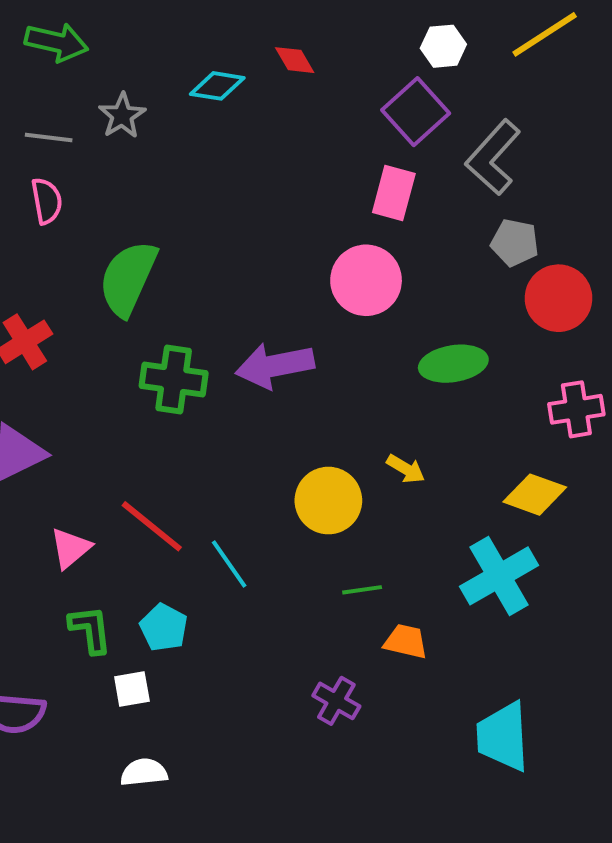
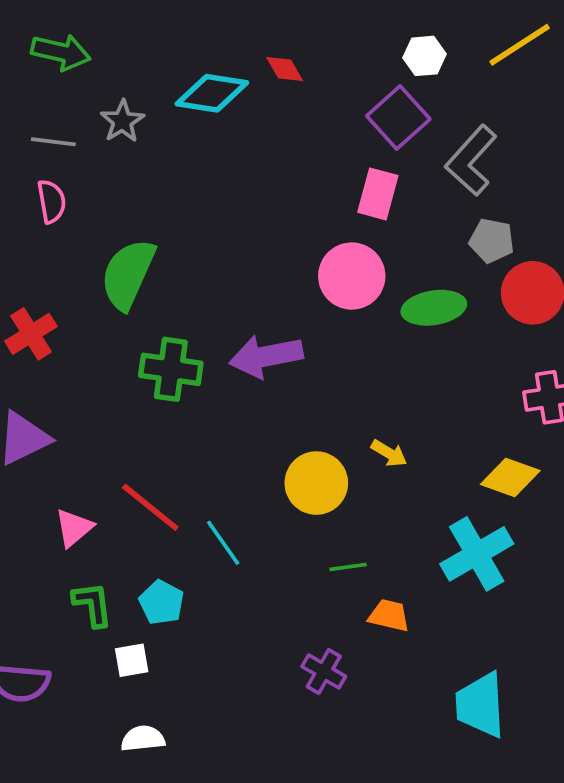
cyan diamond: (217, 86) -> (212, 93), size x1.4
green ellipse: (453, 364) -> (434, 308), moved

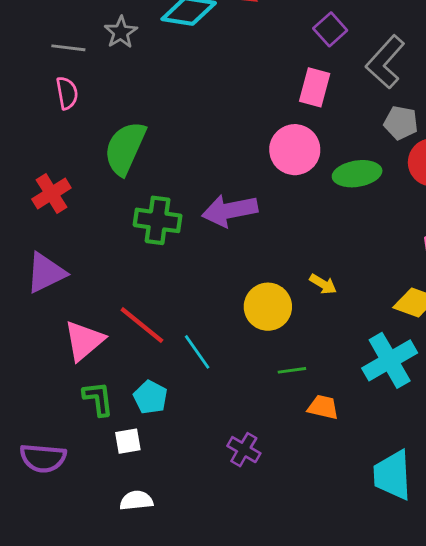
purple square: (398, 117) -> (330, 29), size x0.7
pink triangle: (74, 528) -> (84, 341), size x1.4
purple cross: (324, 671) -> (244, 450), moved

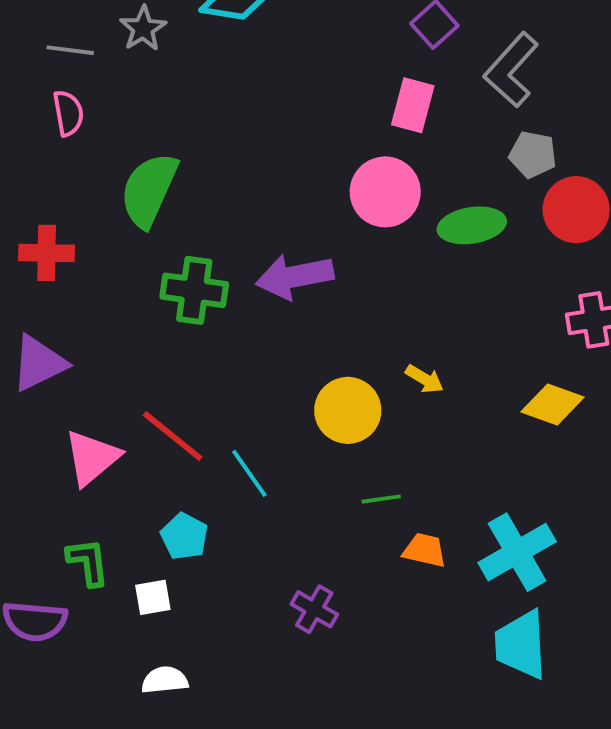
red cross: (51, 194) -> (47, 253), turned 33
cyan cross: (390, 360) -> (517, 552), moved
green L-shape: (98, 399) -> (88, 562), moved

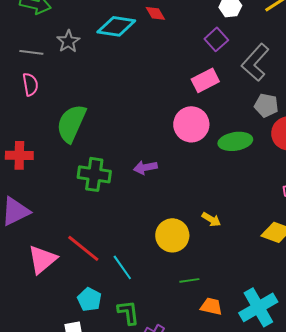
pink rectangle: (413, 105) -> (205, 80), turned 48
purple arrow: (295, 277) -> (145, 167), size x0.6
green L-shape: (88, 562) -> (128, 312), moved

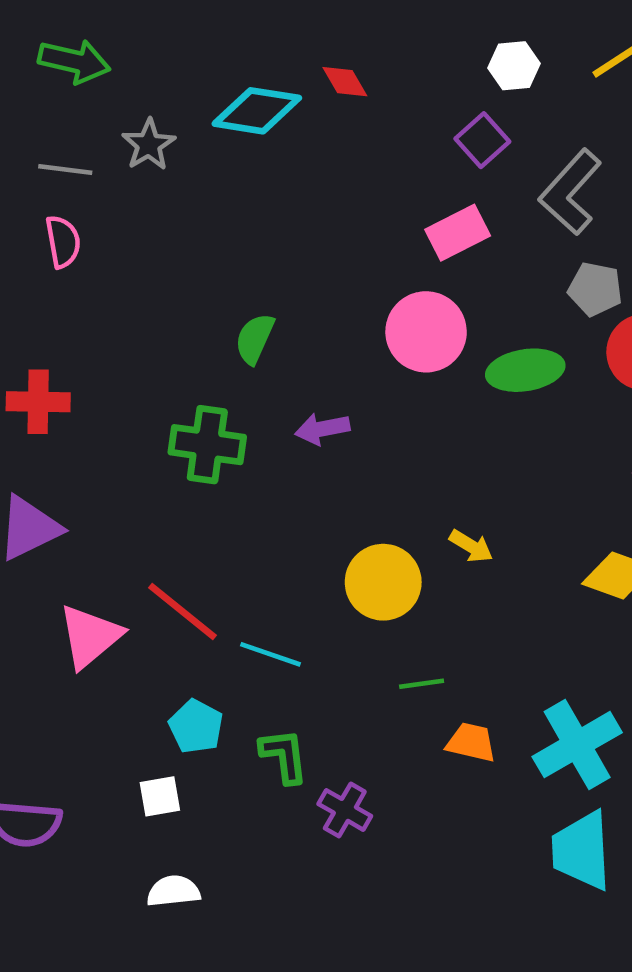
green semicircle: (71, 123) -> (255, 339), moved, size x0.6
cyan line: (122, 267) -> (270, 654), turned -36

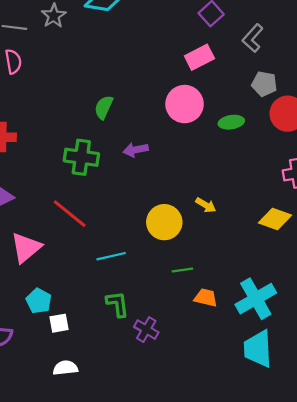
gray L-shape: (570, 192) -> (253, 38), size x0.7
green ellipse: (525, 370) -> (231, 122), size x0.7
red line: (182, 612) -> (70, 214), moved
cyan line: (270, 654) -> (111, 256), turned -32
cyan pentagon: (196, 727) -> (39, 301), moved

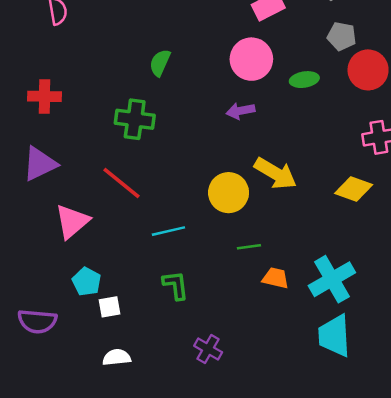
purple arrow: (136, 150) -> (241, 111), moved
yellow arrow: (206, 205) -> (275, 173), size x1.8
purple cross: (146, 330) -> (208, 349), moved

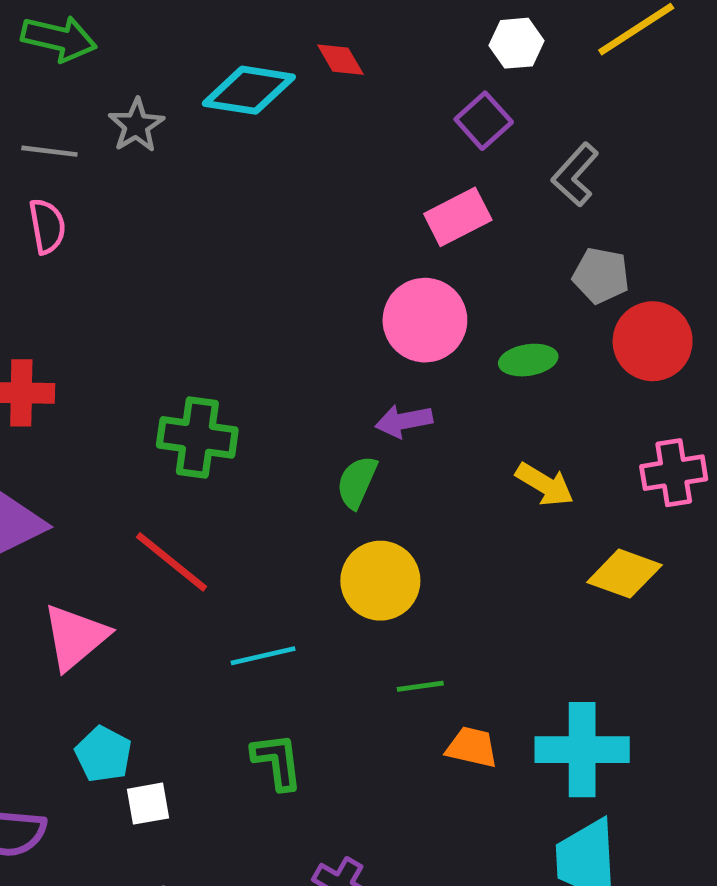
green semicircle: (160, 63) -> (357, 482), moved
yellow arrow: (275, 173) -> (545, 484), moved, size x0.7
cyan cross: (332, 279) -> (582, 750), turned 30

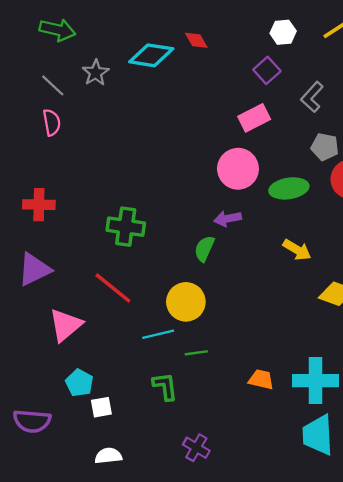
gray line: (49, 151) -> (53, 85), turned 36
green ellipse: (528, 360) -> (289, 188), size x1.4
yellow circle: (380, 581) -> (186, 302), moved
green line: (420, 686) -> (196, 353), moved

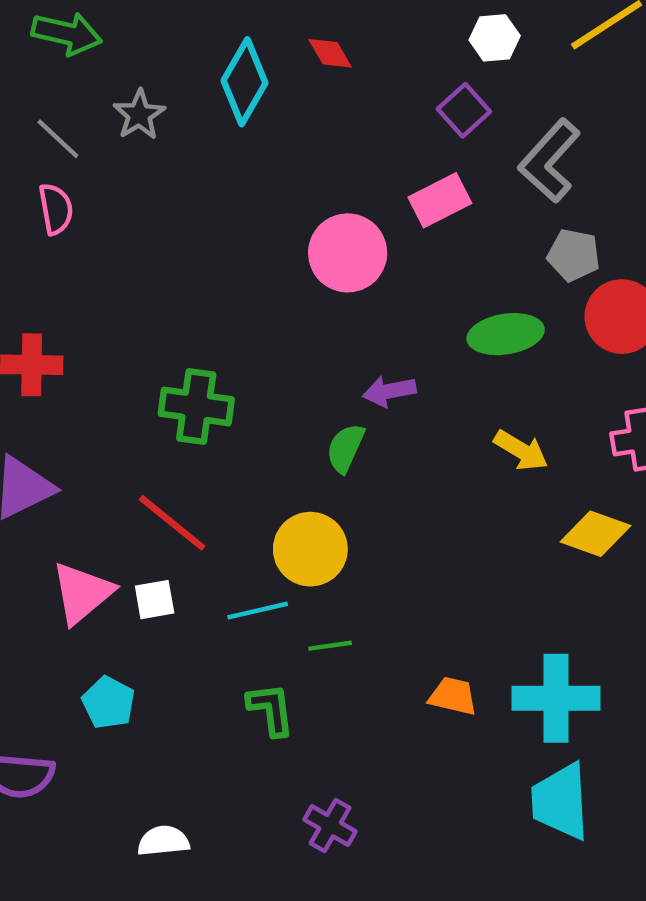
cyan diamond: (151, 55) -> (244, 82), turned -69
gray L-shape: (312, 97) -> (549, 161), size x1.4
pink circle: (238, 169) -> (348, 253), moved
white square: (101, 407) -> (155, 600), moved

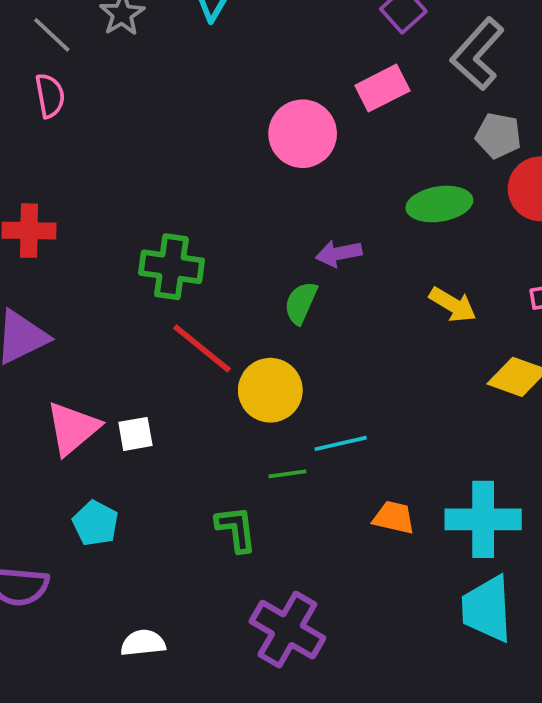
red line: (172, 523) -> (202, 348), moved
cyan line: (258, 611) -> (341, 443), moved
purple cross: (330, 826) -> (287, 630), size x1.6

